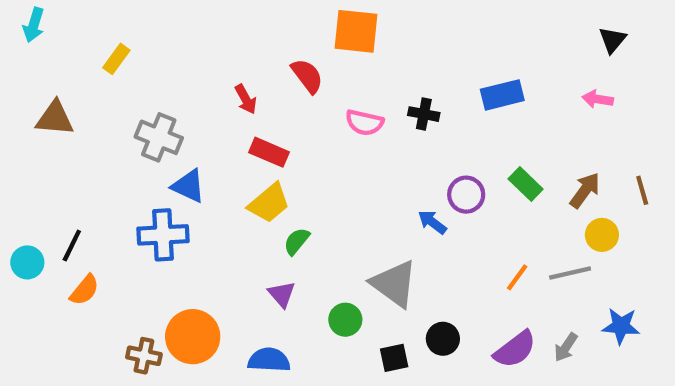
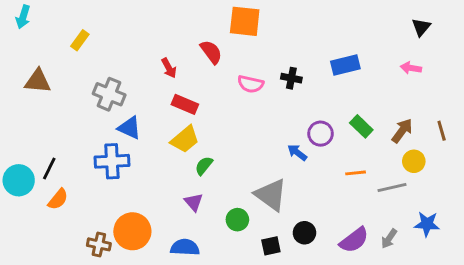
cyan circle: (27, 262) -> (19, 180), size x1.4
orange line: (517, 277) -> (356, 173), moved, turned 48

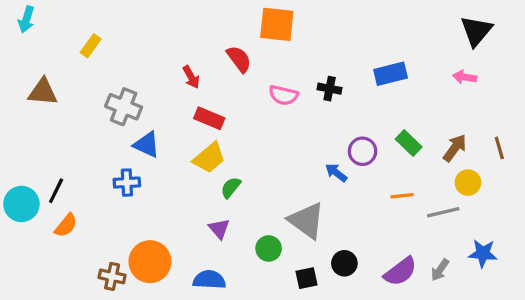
black triangle: (421, 27) -> (476, 31), size x1.5
blue cross: (112, 161) -> (127, 183), size x0.7

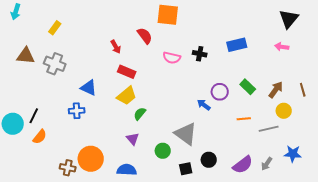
gray cross: (124, 107) -> (55, 64), moved

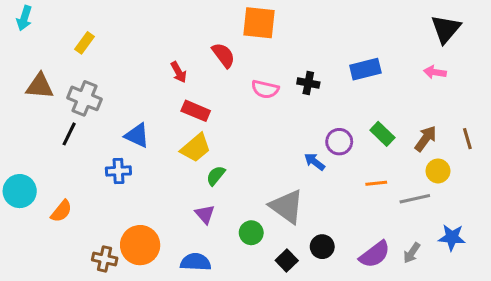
black line: (34, 116) -> (69, 134), moved
black square: (186, 169) -> (287, 261), turned -32

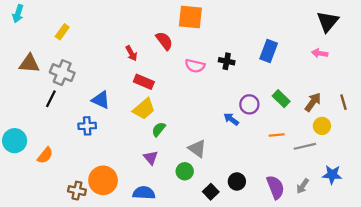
blue rectangle: (365, 69) -> (269, 51), turned -55
gray triangle: (287, 206) -> (197, 149), moved, size x0.7
purple semicircle: (375, 254) -> (275, 187), turned -75

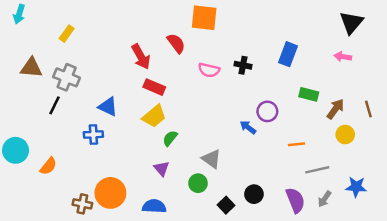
red arrow: (131, 53) -> (141, 57), size x1.5
green rectangle: (281, 99) -> (309, 94), moved, turned -30
gray line: (305, 146) -> (317, 170), moved

